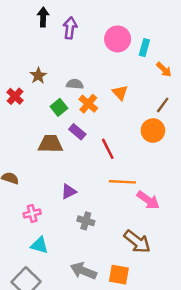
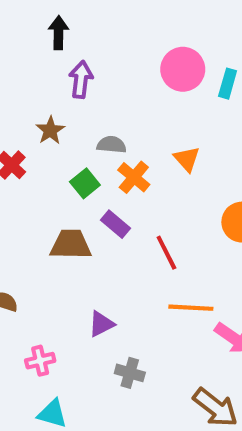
purple arrow: (70, 28) -> (81, 79), moved

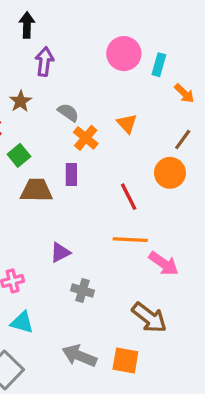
gray semicircle: (111, 145) -> (68, 112), turned 30
green square: (85, 183) -> (19, 155), moved
purple rectangle: (116, 224) -> (71, 174), turned 50
red line: (166, 253) -> (129, 197), moved

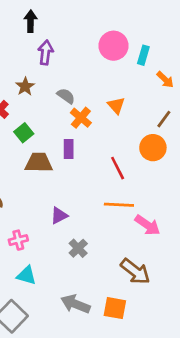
gray cross: (83, 291) -> (78, 248), turned 30

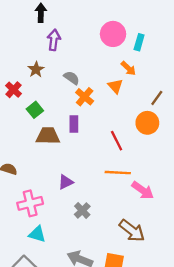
orange arrow: (165, 80) -> (128, 68), moved
pink cross: (18, 240) -> (30, 203), size x1.5

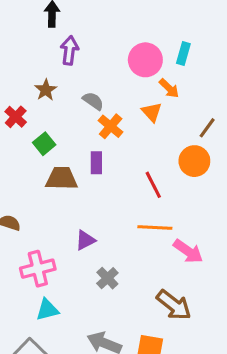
pink circle: (113, 34) -> (145, 60), moved
cyan triangle: (37, 234) -> (47, 310), turned -30

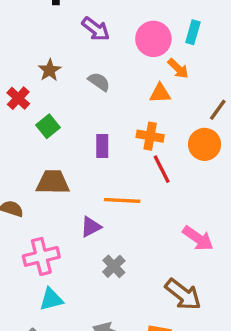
purple arrow: (69, 50) -> (96, 29), moved, turned 120
orange triangle: (152, 112) -> (160, 93), turned -50
orange cross: (111, 126) -> (150, 136), moved, turned -30
brown trapezoid: (62, 178) -> (53, 182), moved
orange line: (155, 228) -> (122, 200), moved

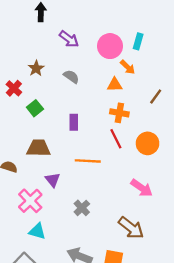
orange cross: (150, 136) -> (119, 113), moved
orange circle: (205, 144) -> (148, 143), moved
purple triangle: (91, 227) -> (53, 180), moved, turned -42
pink cross: (41, 256) -> (30, 201), turned -30
cyan triangle: (51, 299) -> (37, 231), turned 30

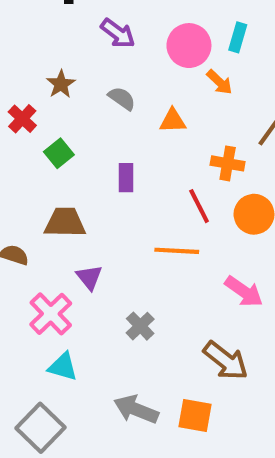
orange triangle: (115, 85) -> (173, 121), moved
orange cross: (119, 113) -> (228, 163), moved
orange line: (88, 161) -> (177, 251), moved

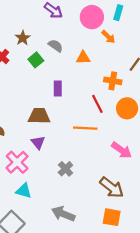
green square: (59, 153) -> (36, 60), moved
brown trapezoid: (65, 222) -> (39, 116), moved
orange square: (195, 415) -> (112, 217), moved

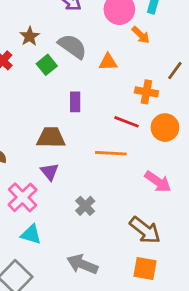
gray semicircle: (56, 46) -> (72, 46), size x1.5
red line: (97, 104) -> (126, 122), turned -42

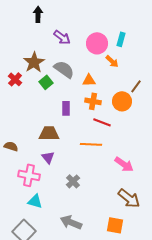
brown star: (30, 36) -> (34, 62), size x1.5
orange cross: (146, 92) -> (93, 101), moved
orange circle: (165, 128) -> (122, 101), moved
pink cross: (22, 197) -> (29, 175), turned -35
brown arrow: (145, 230) -> (129, 198), moved

